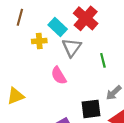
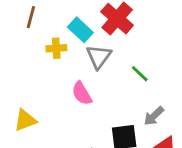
green line: (103, 60) -> (140, 74), turned -32

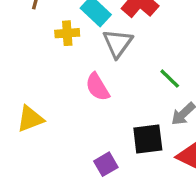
green line: (140, 74) -> (170, 79), moved

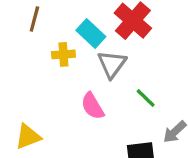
green line: (170, 79) -> (146, 98), moved

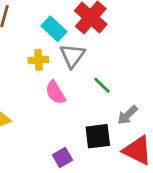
yellow cross: (63, 54) -> (38, 60), moved

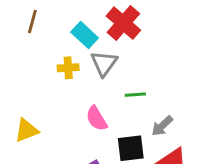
green line: (102, 85) -> (135, 95), turned -48
pink semicircle: (55, 92) -> (96, 118), moved

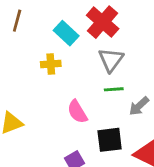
gray triangle: (104, 63) -> (111, 60), moved
gray arrow: (162, 126) -> (139, 106), moved

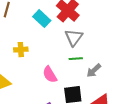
yellow cross: (51, 64) -> (21, 50), moved

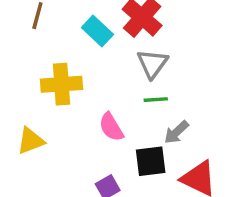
yellow cross: (21, 50) -> (61, 84), size x1.6
gray arrow: (94, 71) -> (176, 132), moved

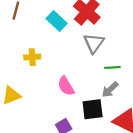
yellow cross: (61, 84) -> (32, 57), size x0.6
green line: (156, 100) -> (112, 67), moved

